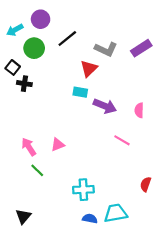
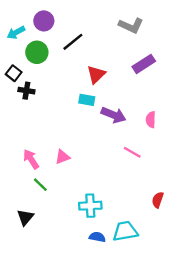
purple rectangle: (141, 48) -> (144, 64), moved
gray L-shape: (106, 49) -> (131, 26), moved
black triangle: (23, 216) -> (25, 217), moved

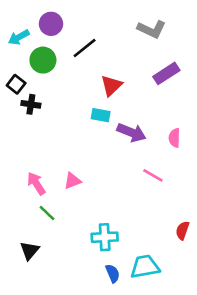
blue semicircle: (97, 237) -> (113, 273), turned 56

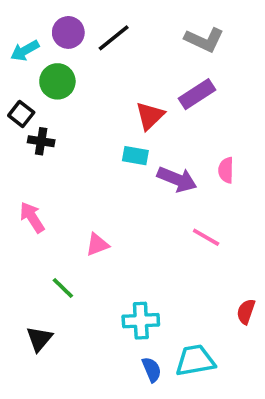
black line: (85, 48) -> (114, 38), moved
purple rectangle: (166, 73) -> (197, 94), moved
pink semicircle: (174, 138) -> (226, 170), moved
pink arrow: (36, 183) -> (32, 217), moved

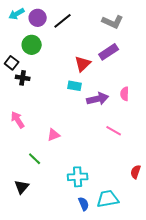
cyan arrow: (25, 51) -> (17, 14), moved
purple arrow: (177, 179) -> (98, 99), turned -35

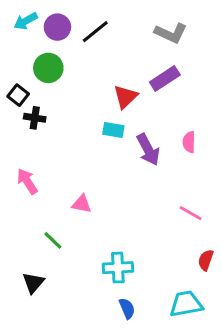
purple arrow: (98, 99) -> (148, 150), turned 75
pink line: (114, 131) -> (191, 213), moved
pink triangle: (54, 135) -> (82, 204), turned 32
cyan trapezoid: (108, 199) -> (186, 304), moved

